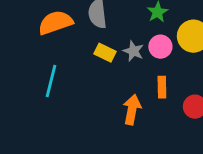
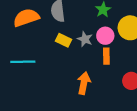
cyan line: (51, 81) -> (23, 62), turned 75
orange rectangle: (162, 87) -> (106, 56), moved

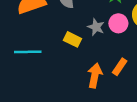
yellow rectangle: (63, 40) -> (72, 39), moved
orange rectangle: (106, 56) -> (120, 67), moved, turned 35

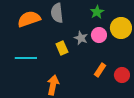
yellow rectangle: (72, 39) -> (62, 48), turned 40
orange arrow: (95, 75) -> (53, 85), moved

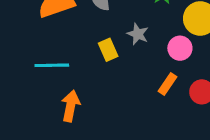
pink circle: (99, 35) -> (180, 48), moved
orange arrow: (53, 85) -> (71, 106), moved

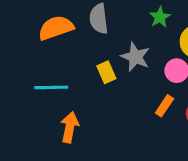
gray star: (138, 34) -> (135, 57), size x1.4

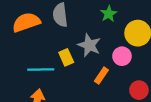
cyan line: (51, 87) -> (41, 69), moved
orange rectangle: (164, 106) -> (101, 76), moved

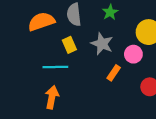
green star: (109, 14) -> (110, 12), moved
yellow rectangle: (66, 57) -> (69, 45), moved

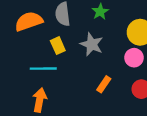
pink circle: (133, 54) -> (134, 58), moved
orange rectangle: (114, 73) -> (104, 84), moved

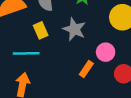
pink circle: (134, 58) -> (106, 52), moved

